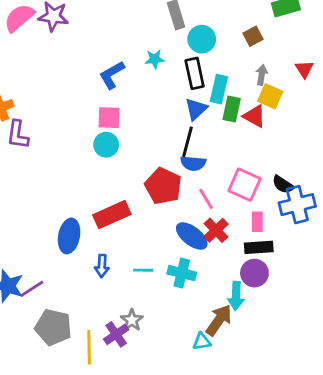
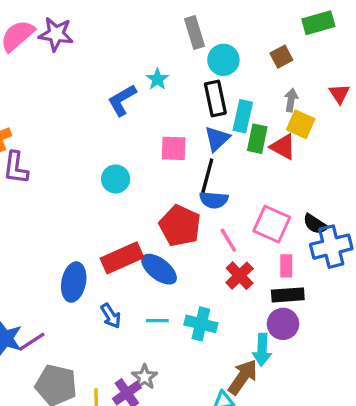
cyan star: (155, 59) -> (157, 79), moved, turned -30
pink square: (109, 118) -> (174, 148), moved
blue ellipse: (192, 236) -> (159, 269), moved
blue arrow: (102, 266) -> (111, 316), turned -35

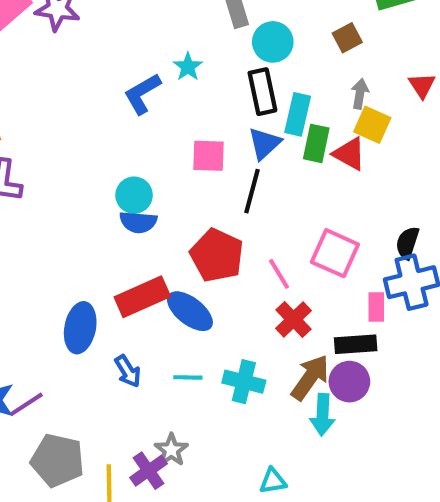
blue semicircle: (214, 200) -> (138, 222), moved
black semicircle: (315, 224) -> (407, 243), moved, turned 75
pink rectangle: (286, 266) -> (376, 307), moved
brown arrow: (243, 377) -> (310, 377), moved

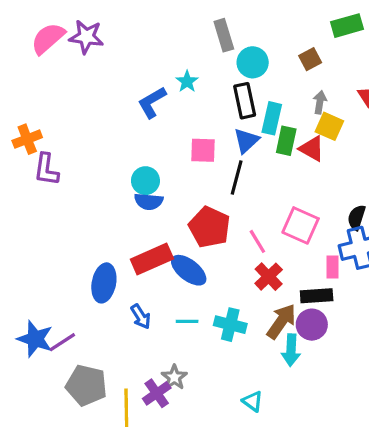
cyan triangle: (273, 481) -> (253, 401), turned 45

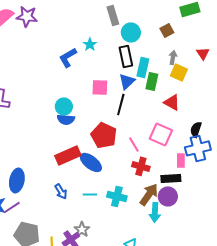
red triangle: (312, 149) -> (172, 102), moved
red cross: (269, 277) -> (141, 166), turned -30
blue ellipse: (104, 283) -> (17, 180), moved

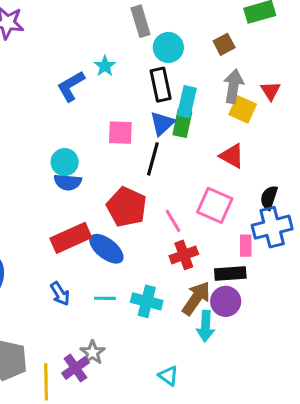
red triangle: (203, 53) -> (271, 91), moved
gray arrow: (173, 57) -> (233, 86), size x1.5
green rectangle: (152, 81) -> (182, 123), moved
red cross: (141, 166) -> (184, 255), turned -36

